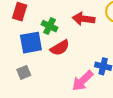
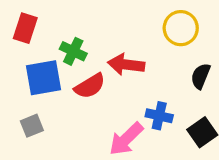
red arrow: (84, 19) -> (126, 64), moved

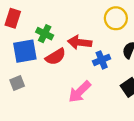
blue cross: (159, 116) -> (102, 60), moved, turned -35

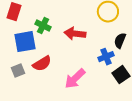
red semicircle: (56, 57) -> (42, 64), moved
blue cross: (102, 60) -> (106, 57), moved

